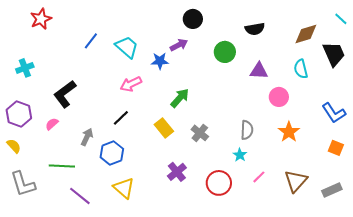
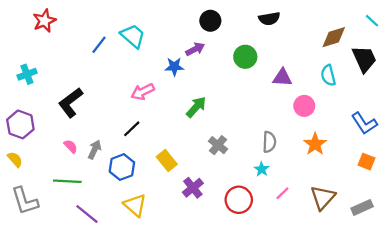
black semicircle: (255, 29) -> (269, 19), moved
cyan trapezoid: (127, 47) -> (133, 36), moved
pink semicircle: (52, 124) -> (71, 146), moved, turned 88
yellow rectangle: (164, 128) -> (167, 160), moved

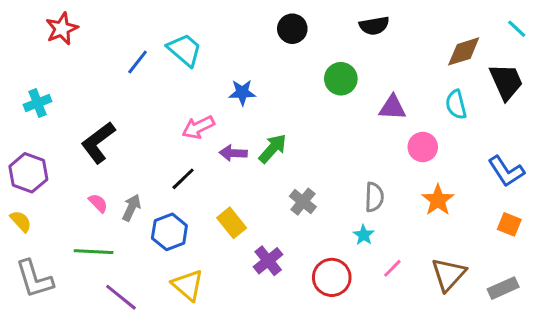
purple arrow: (195, 49) -> (233, 153), moved, turned -150

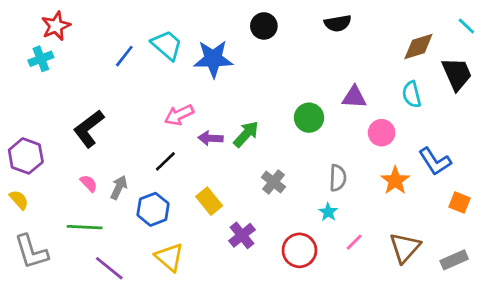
green circle: (341, 79) -> (309, 118), moved
blue star: (242, 92) -> (213, 59), moved, size x1.6
cyan cross: (37, 103) -> (41, 59), moved
blue L-shape: (506, 171) -> (435, 161), moved

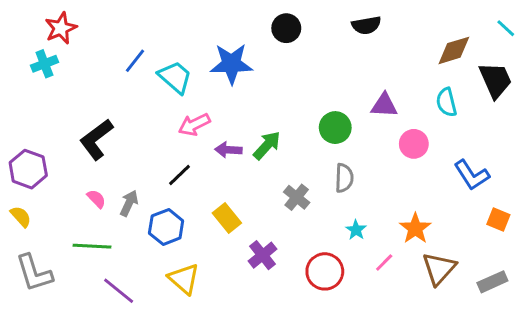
cyan trapezoid: (167, 45) -> (175, 77), moved
gray semicircle: (338, 178) -> (344, 178), moved
orange star: (395, 181) -> (415, 228), moved

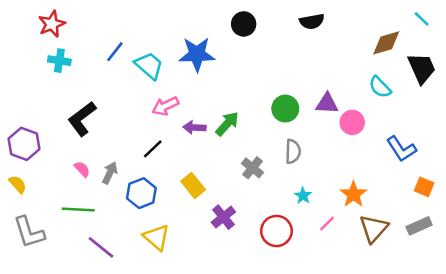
cyan line: (506, 28) -> (422, 19), moved
cyan cross: (44, 64) -> (59, 61), moved, turned 30
cyan semicircle: (446, 102) -> (380, 87), turned -30
purple triangle: (384, 105) -> (327, 103), moved
gray rectangle: (492, 282) -> (419, 226), moved

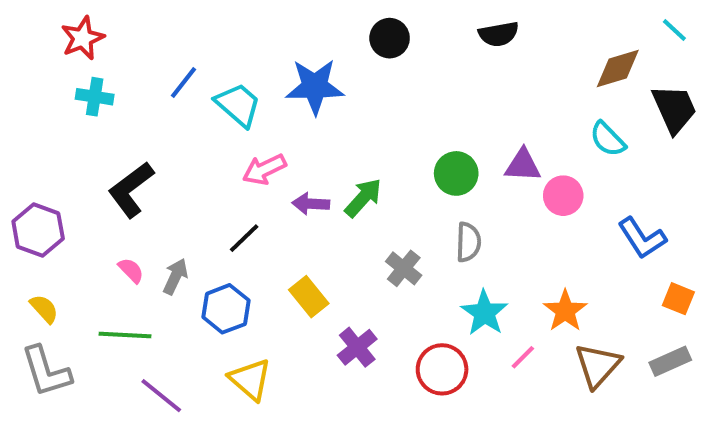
yellow semicircle: (18, 184) -> (44, 309), moved
cyan star: (303, 196) -> (484, 313), size x1.6

